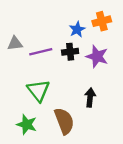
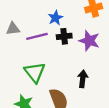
blue star: (77, 29) -> (55, 18), moved

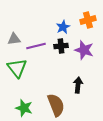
blue star: (55, 18) -> (63, 27), moved
green triangle: (35, 72) -> (17, 68), moved

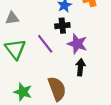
purple line: (36, 46) -> (45, 44), moved, turned 66
purple star: (84, 50) -> (77, 44), moved

